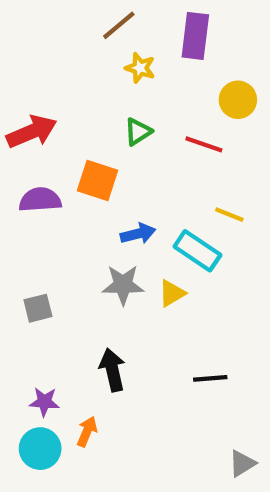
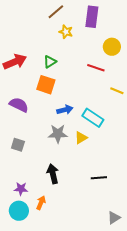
green triangle: (138, 132) -> (50, 62), moved
purple semicircle: (40, 200) -> (19, 105), moved, turned 30
yellow line: (229, 215) -> (117, 91), moved
gray square: (38, 308) -> (18, 145), turned 32

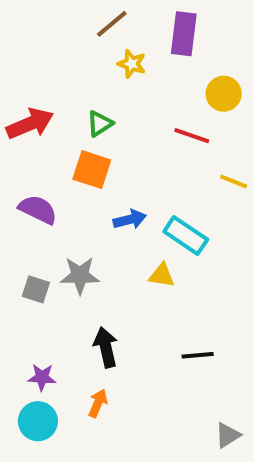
gray star: (58, 134) -> (80, 275), moved
yellow triangle: (81, 138) -> (162, 275), turned 40
orange arrow: (41, 203) -> (98, 403), moved

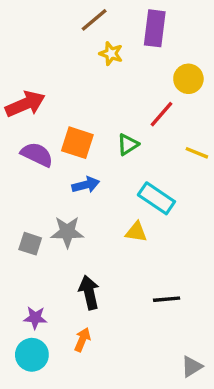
green triangle: (100, 124) -> (128, 144), moved
red line: (192, 136) -> (161, 114), turned -68
purple semicircle: (38, 210) -> (37, 155), moved
blue arrow: (130, 219) -> (86, 185), moved

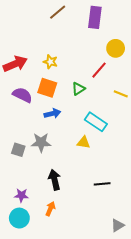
yellow star: (111, 54) -> (50, 62), moved

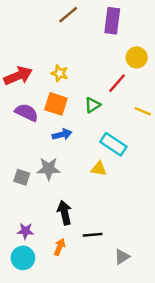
black line: (102, 184) -> (93, 235), moved
gray triangle: (118, 225) -> (122, 257), moved

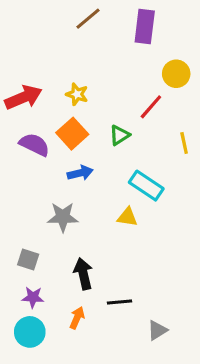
orange square: (56, 104) -> (72, 134), turned 30
yellow line: (143, 111) -> (184, 143), turned 56
gray square: (22, 177) -> (28, 260), moved

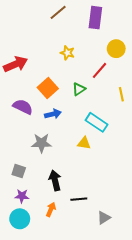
yellow star: (77, 94) -> (67, 53), moved
purple semicircle: (34, 145) -> (23, 107), moved

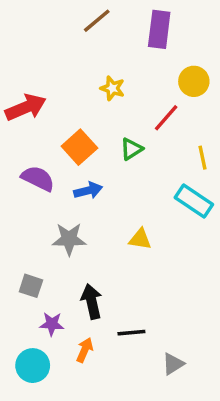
cyan rectangle: (96, 122) -> (194, 201), moved
purple star: (22, 196) -> (52, 324), moved

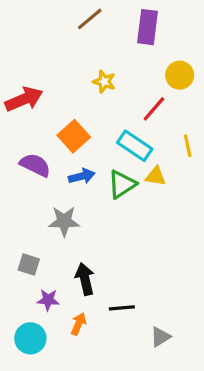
green triangle: (131, 149) -> (122, 184), moved, size x1.4
cyan rectangle: (194, 201) -> (135, 146), moved
yellow triangle: (140, 239) -> (156, 176), moved

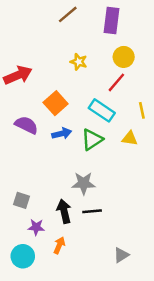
yellow circle: (180, 75) -> (124, 57), moved
yellow triangle: (156, 176) -> (130, 138), moved
gray star: (64, 221) -> (84, 183), moved
black line: (122, 308) -> (92, 211), moved

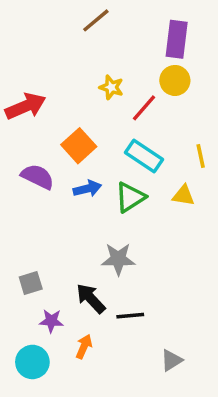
purple rectangle: (111, 20) -> (177, 39), moved
red line: (116, 82) -> (144, 108), moved
gray square: (22, 200) -> (31, 283), turned -35
black arrow: (64, 211) -> (91, 298), turned -30
black line: (92, 211) -> (130, 316), moved

